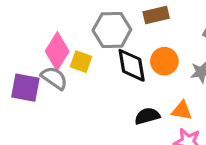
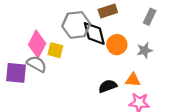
black diamond: (132, 65) -> (94, 33), moved

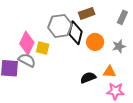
black diamond: (94, 33) -> (76, 33), turned 30

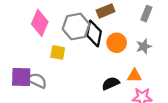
pink diamond: (27, 43) -> (40, 23), moved
gray semicircle: (27, 60) -> (37, 81), moved

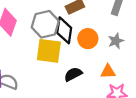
yellow square: (58, 52) -> (49, 51), moved, size x1.6
black semicircle: (111, 83) -> (73, 74), moved

